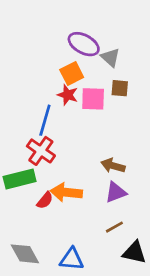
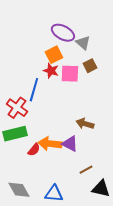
brown square: (120, 88) -> (90, 66), turned -32
red cross: (41, 151) -> (17, 108), moved
purple triangle: (116, 192) -> (70, 144), moved, turned 48

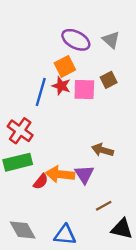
gray triangle: (83, 43) -> (111, 40), moved
blue line: (34, 90) -> (41, 92), moved
purple triangle: (70, 144) -> (84, 174), turned 30

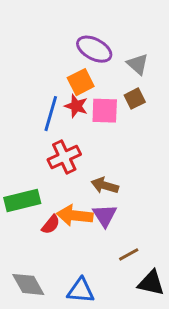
gray triangle: (111, 40) -> (138, 64), moved
red cross: (20, 131) -> (64, 157), moved, turned 30
brown arrow: (102, 150) -> (105, 186), moved

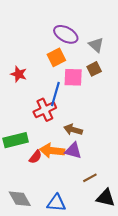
red star: (76, 106) -> (19, 74), moved
blue line: (51, 114) -> (55, 94), moved
purple triangle: (105, 215) -> (73, 151), turned -42

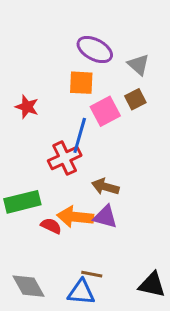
orange square: (56, 57) -> (81, 83), turned 30
pink square: (73, 77) -> (105, 111), turned -30
red semicircle: (35, 157) -> (51, 226), turned -104
brown line: (90, 178) -> (92, 274), moved, turned 40

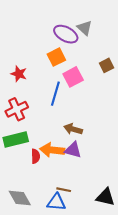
gray triangle: (138, 65) -> (85, 28), moved
orange square: (81, 83) -> (56, 57), turned -30
brown square: (135, 99) -> (106, 65), moved
red cross: (65, 158) -> (17, 109), moved
red semicircle: (51, 226) -> (35, 156), turned 64

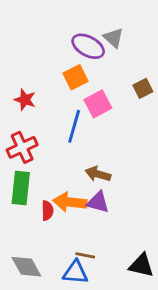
green rectangle: (16, 140) -> (21, 188), turned -70

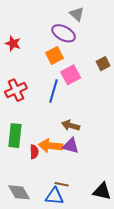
gray triangle: (113, 38) -> (77, 14), moved
red star: (25, 100) -> (13, 43), moved
red cross: (22, 147) -> (16, 90), moved

